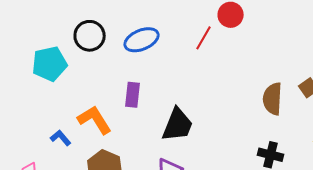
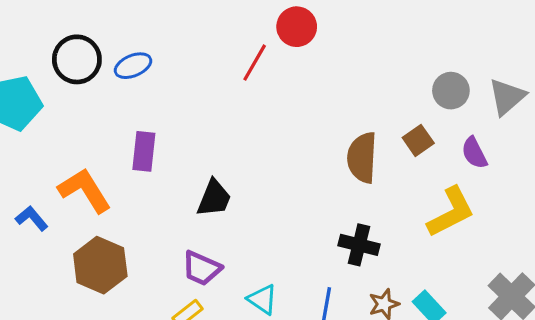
blue ellipse: (142, 40) -> (133, 66), moved, size x0.7
black trapezoid: (178, 125) -> (214, 198), size x0.7

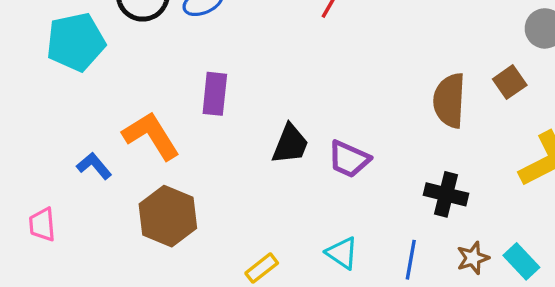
purple trapezoid: (202, 268) -> (349, 159), moved

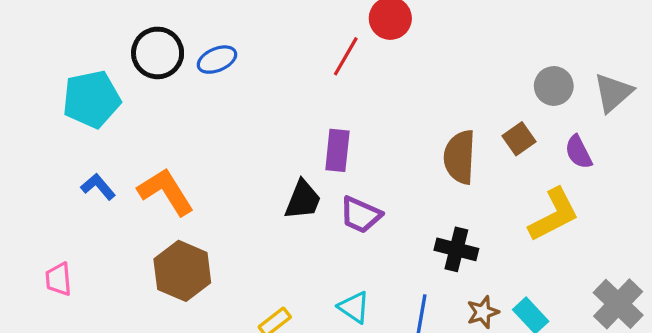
purple rectangle: (215, 94) -> (337, 150), moved
blue L-shape: (94, 166) -> (98, 187), moved

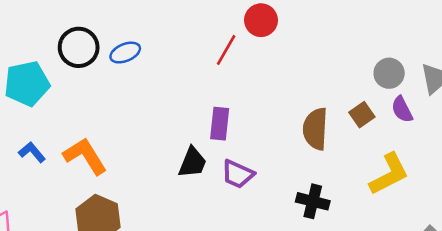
purple semicircle: (579, 152) -> (402, 109), moved

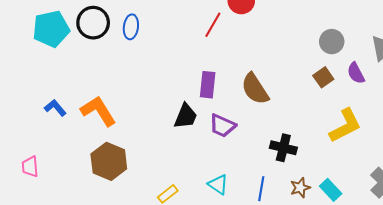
blue ellipse: (125, 53) -> (131, 27), turned -60
gray circle: (389, 73) -> (332, 42), moved
cyan pentagon: (27, 84) -> (51, 29), moved
brown semicircle: (315, 129) -> (255, 89), moved, turned -36

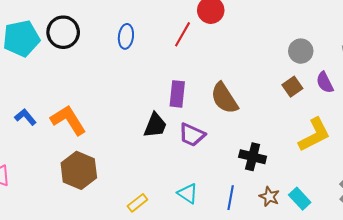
blue ellipse: (131, 27) -> (126, 36), moved
brown star: (300, 188) -> (269, 197), turned -30

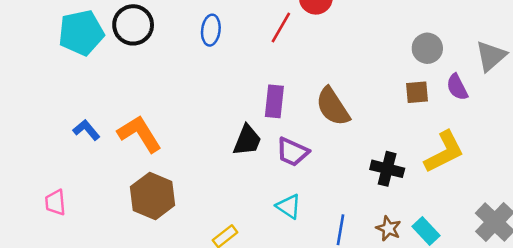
brown square: (292, 87) -> (417, 92), turned 30
black cross: (253, 157) -> (387, 169), moved
cyan triangle: (188, 193) -> (289, 206), moved

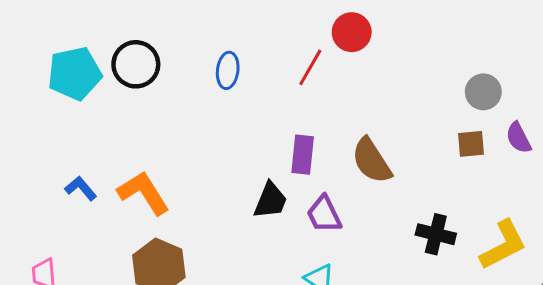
purple trapezoid: (293, 152) -> (324, 214), turned 40
yellow L-shape: (444, 152) -> (503, 245), moved

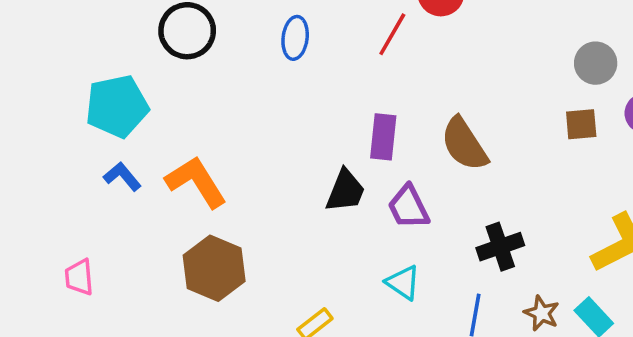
cyan pentagon: (75, 73) -> (117, 106), moved
black cross: (436, 234) -> (500, 247), moved, turned -33

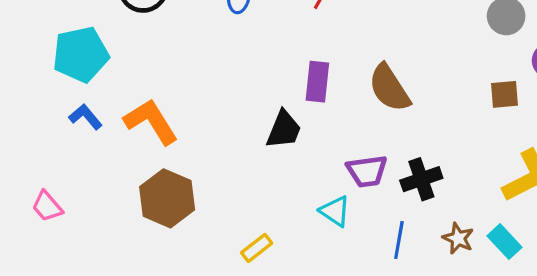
brown square: (581, 124) -> (504, 94), moved
purple trapezoid: (408, 207) -> (367, 171), moved, turned -72
pink trapezoid: (79, 277) -> (47, 206), turned -36

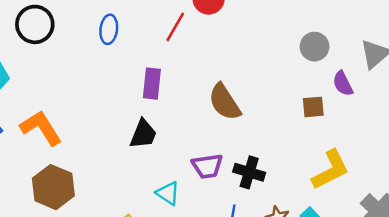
purple rectangle: (317, 82) -> (152, 84), moved
black cross: (421, 179) -> (249, 172), turned 36
cyan triangle: (335, 211) -> (168, 193), moved

